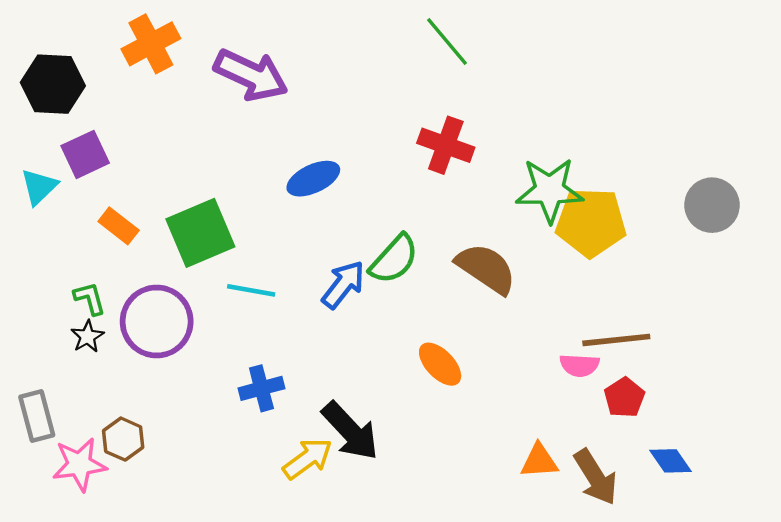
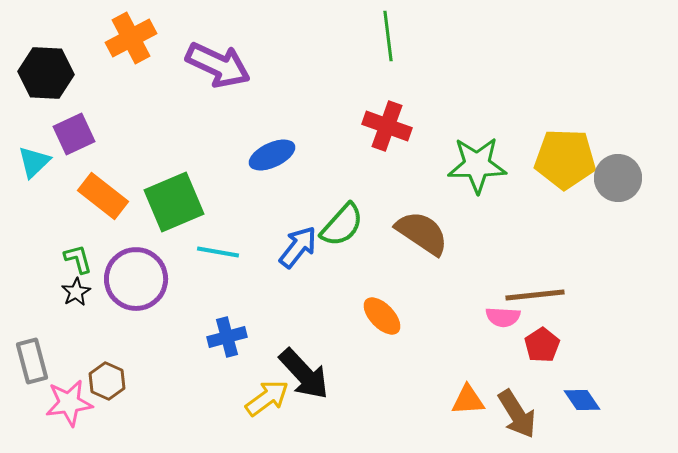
green line: (447, 41) -> (388, 36), turned 33
yellow pentagon: (591, 222) -> (565, 159), moved
orange rectangle: (119, 226) -> (103, 196), size x1.4

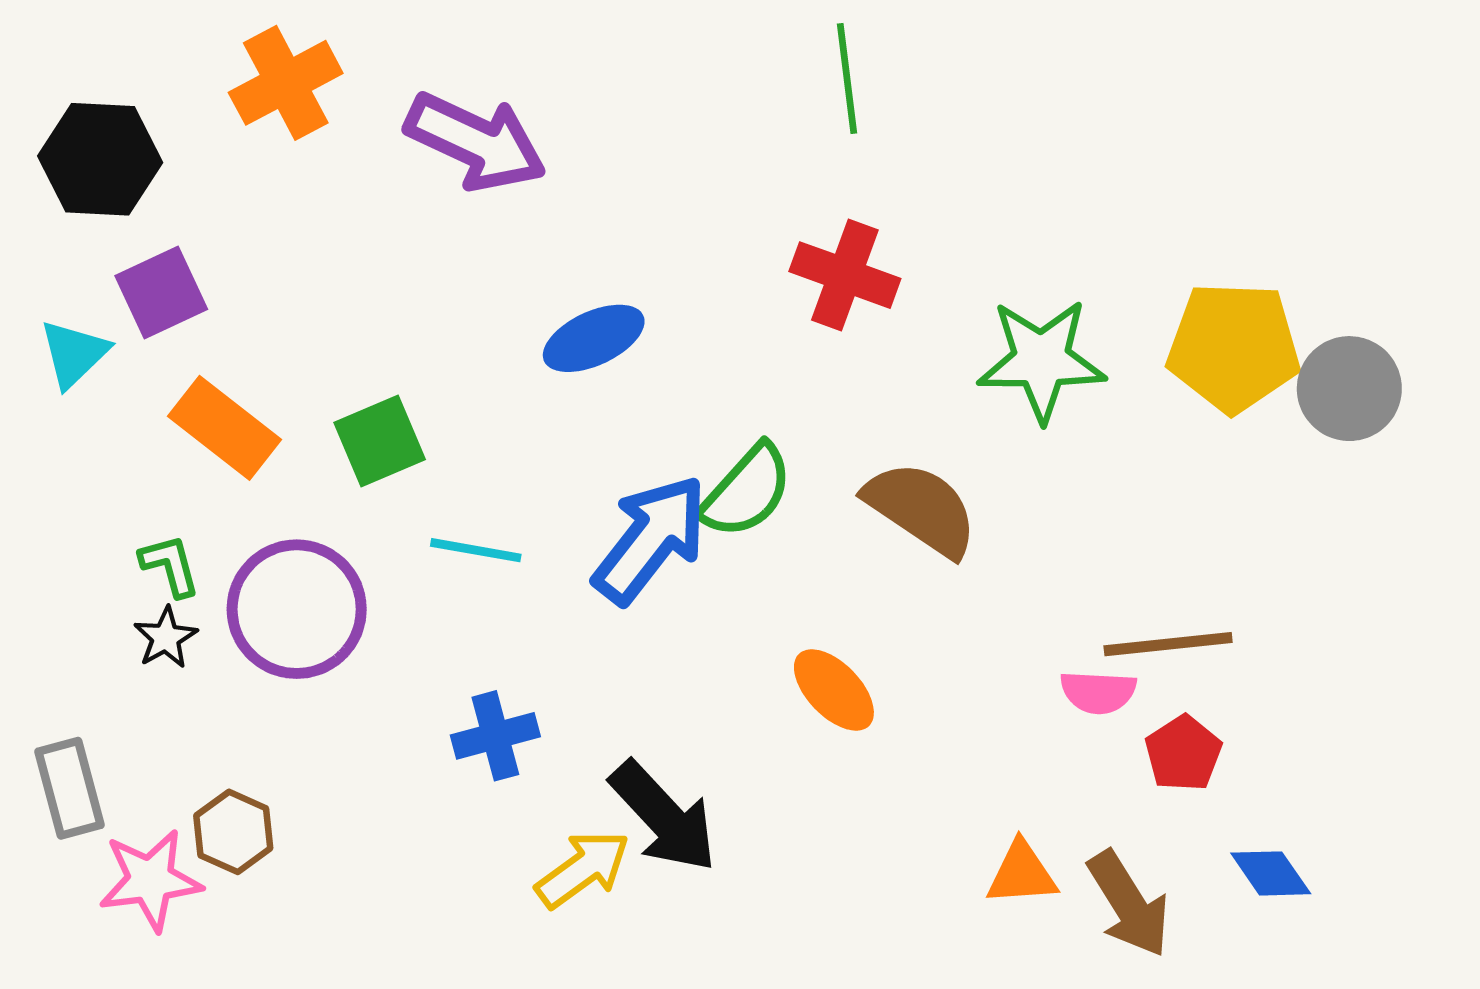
green square: (174, 202) -> (380, 441), size x0.7
blue arrow: (298, 247) -> (650, 539), size x1.4

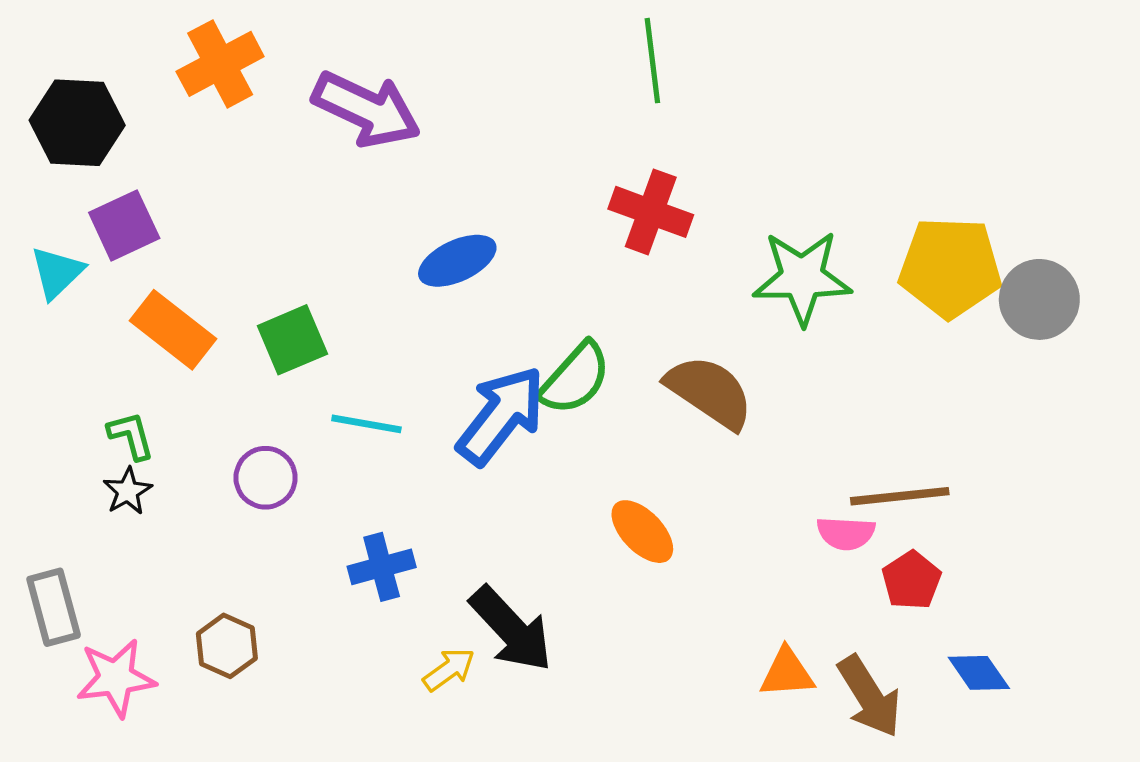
purple circle: (297, 609) -> (266, 478), moved, size x0.6
brown hexagon: (233, 832) -> (227, 646), moved
yellow arrow: (583, 869) -> (449, 669), size x0.7

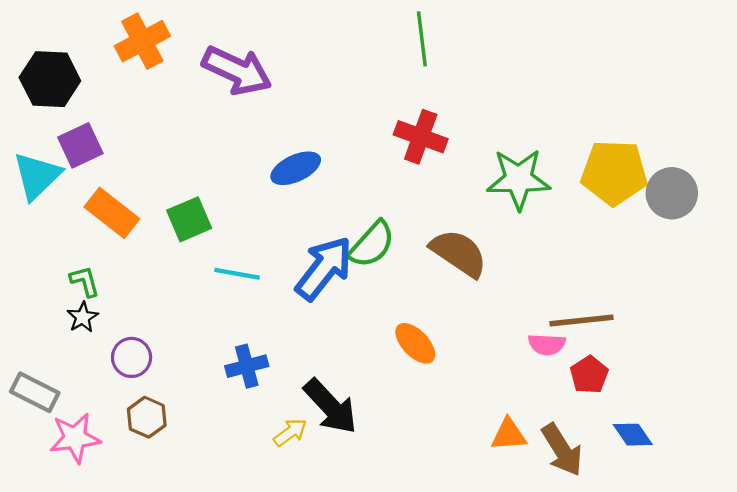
cyan triangle: (57, 272) -> (37, 176), size x1.4
purple circle: (266, 478) -> (132, 357), moved
gray rectangle: (54, 607) -> (35, 392), turned -48

